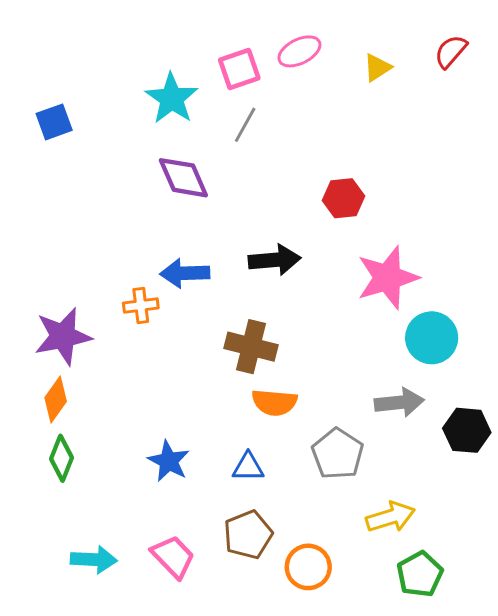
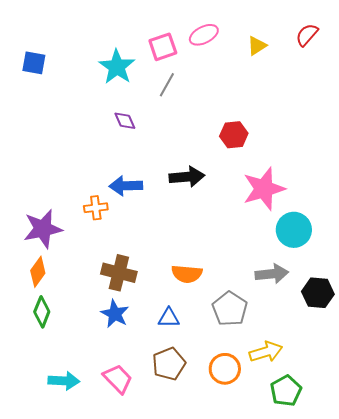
blue square: (54, 122) -> (34, 63), moved, turned 30
purple diamond: (183, 178) -> (125, 121), size x0.6
brown cross: (251, 347) -> (119, 273), moved
orange circle: (308, 567) -> (225, 369), moved

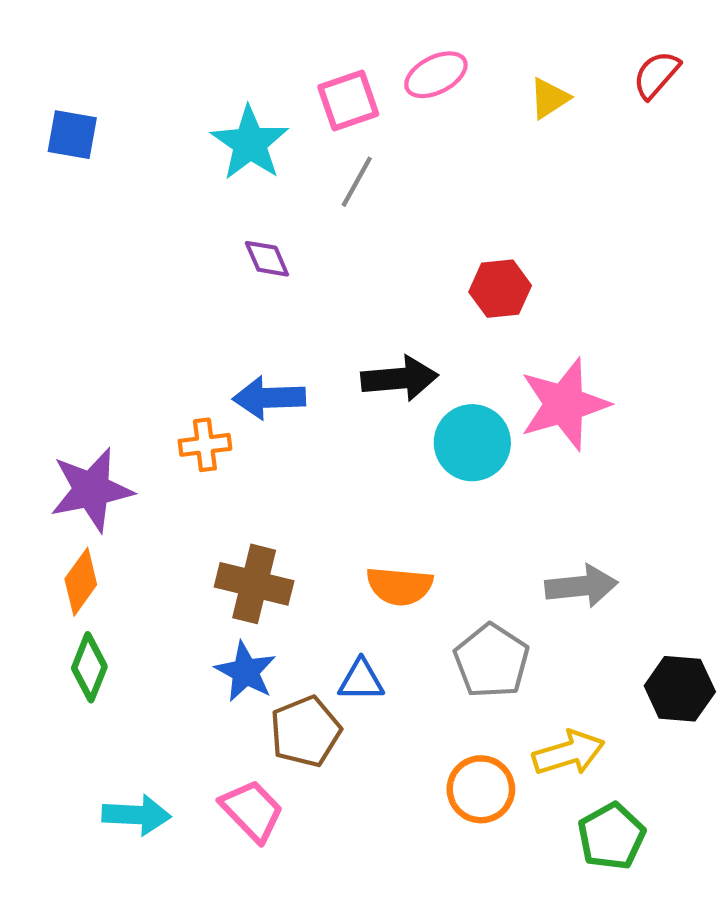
cyan circle: (294, 230) -> (472, 443), moved
black hexagon: (318, 293) -> (680, 689), moved
brown pentagon: (169, 364) -> (305, 732), moved

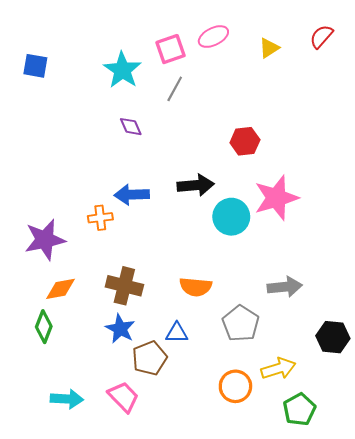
orange diamond: (81, 582) -> (61, 289), moved, turned 44

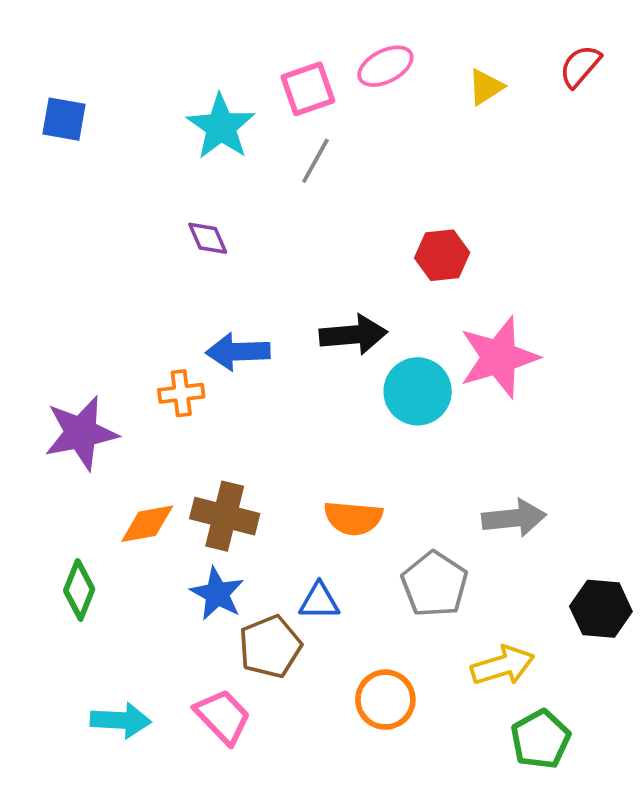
purple diamond: (131, 127) -> (208, 238), moved
orange diamond: (61, 289) -> (147, 524), moved
orange circle: (235, 386) -> (385, 700), moved

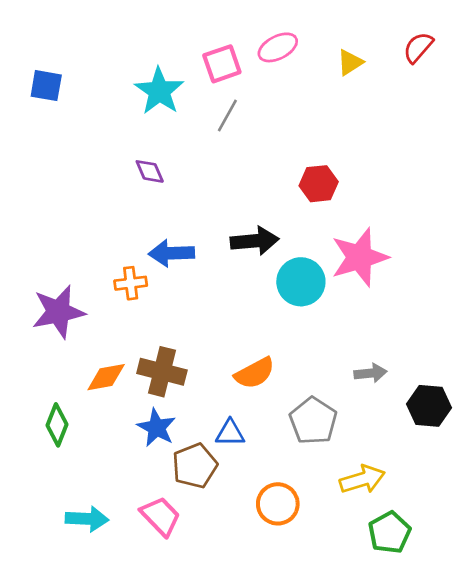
orange semicircle: (353, 518) -> (255, 373), turned -33
gray arrow: (514, 518) -> (370, 373), size x0.7
black hexagon: (601, 609) -> (429, 406), moved

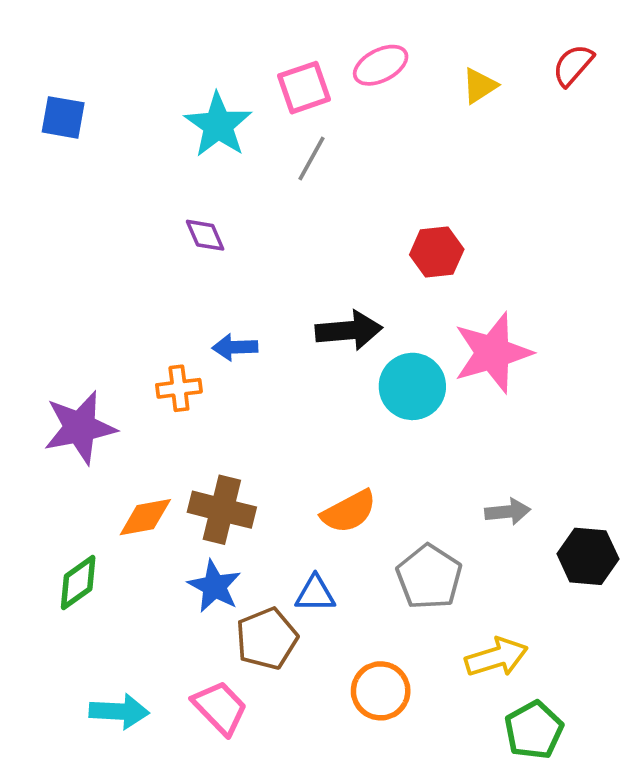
blue arrow: (171, 253) -> (235, 347), size x0.7
green diamond: (57, 425) -> (78, 583), turned 33

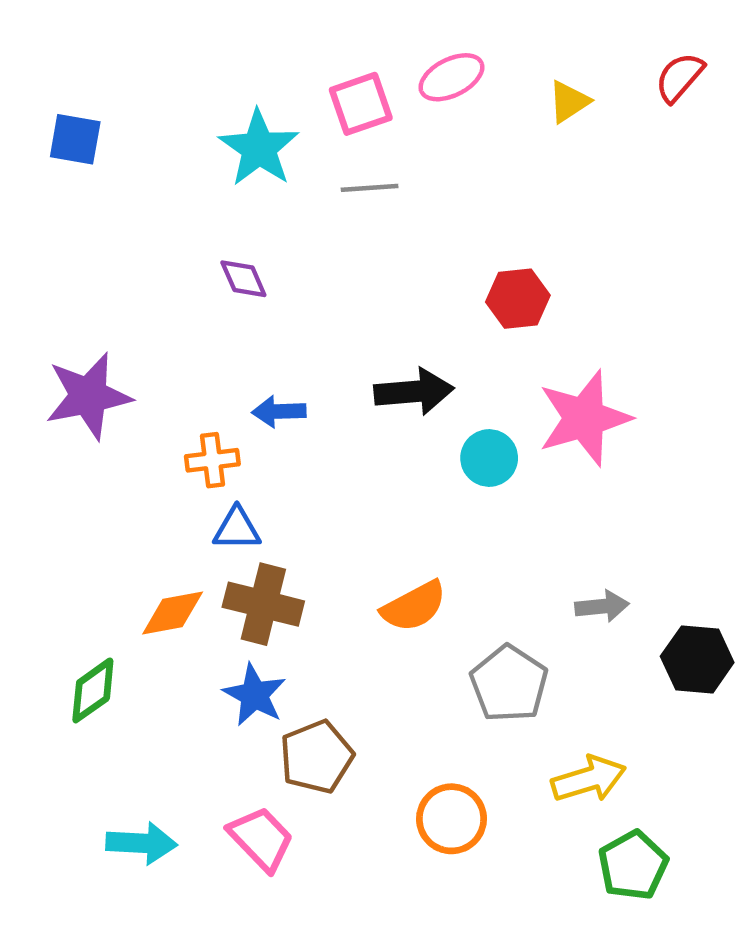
gray line: (312, 159) -> (370, 188), turned 57
cyan circle: (412, 386) -> (489, 458), size x0.7
purple star: (80, 428) -> (88, 396), moved
blue triangle: (315, 594) -> (237, 529), moved

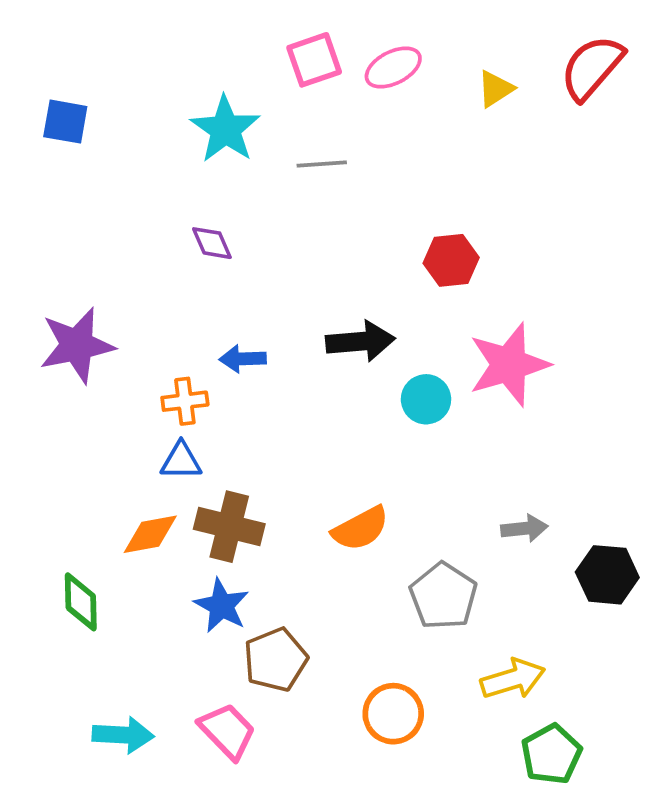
red semicircle: (679, 77) -> (592, 68), size x1.5
pink square: (361, 104) -> (314, 60), moved
blue triangle: (237, 529) -> (181, 461), moved
green diamond: (93, 690) -> (81, 602), turned -56

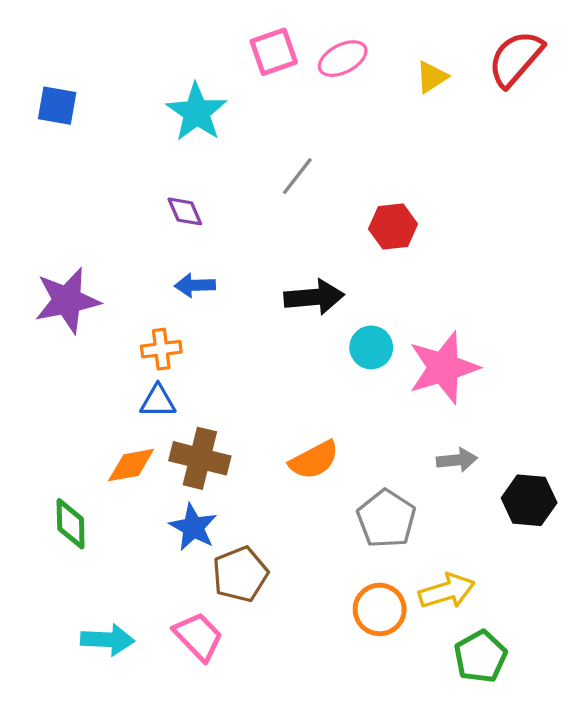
gray line: (322, 164) -> (297, 176), moved, turned -48
blue arrow: (243, 359) -> (195, 285), moved
pink star: (509, 365) -> (443, 368), moved
orange circle: (393, 714) -> (380, 609), moved

